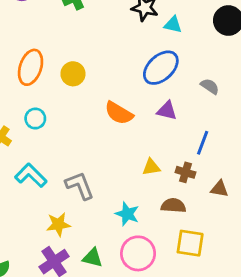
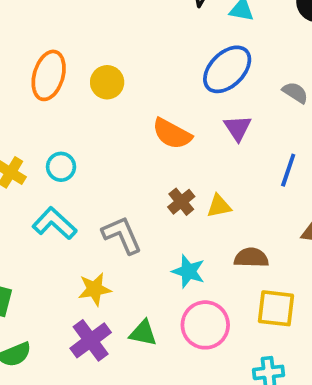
purple triangle: (167, 111) -> (238, 128), turned 45
cyan circle: (35, 119) -> (61, 167), moved
brown cross: (185, 172) -> (181, 202), moved, turned 36

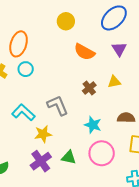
orange ellipse: (49, 75) -> (19, 44), moved
yellow circle: (107, 82) -> (66, 21), moved
yellow triangle: (219, 206) -> (114, 82), moved
cyan L-shape: (54, 223) -> (23, 112), moved

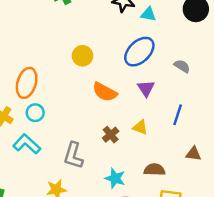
yellow triangle: (114, 82) -> (140, 127), turned 32
gray L-shape: (58, 105) -> (73, 155), turned -140
cyan L-shape: (23, 112) -> (27, 144), moved

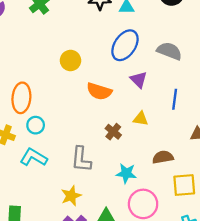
gray semicircle: (182, 66) -> (169, 51), size x1.5

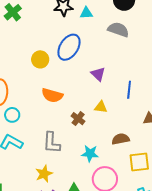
blue ellipse: (125, 45) -> (69, 47), moved
gray semicircle: (169, 51) -> (118, 30), moved
orange semicircle: (99, 91) -> (52, 95), moved

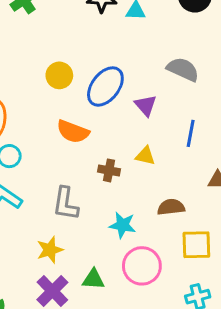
gray semicircle: (118, 30) -> (183, 69), moved
blue ellipse: (69, 47) -> (105, 86), moved
brown cross: (78, 119) -> (109, 170), turned -32

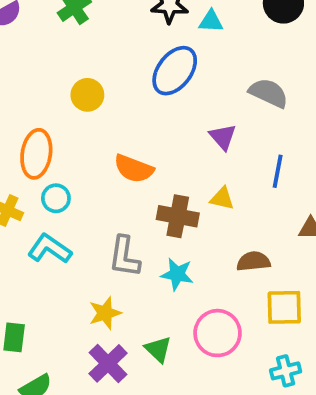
yellow circle: (59, 75) -> (87, 95), moved
blue ellipse: (105, 86) -> (175, 71), moved
brown cross: (109, 170) -> (178, 216), size x1.5
cyan star: (123, 225) -> (177, 274), moved
green triangle: (93, 279) -> (158, 349), turned 40

